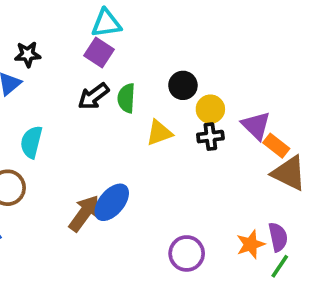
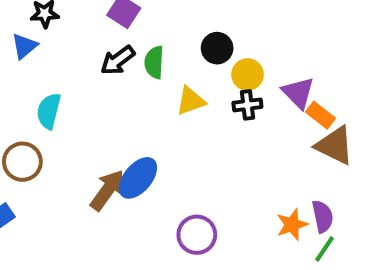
purple circle: (187, 253) -> (197, 235), moved

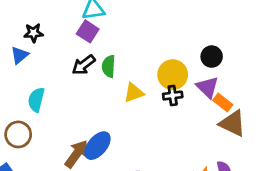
black circle: (217, 48) -> (212, 57), moved
yellow circle: (247, 74) -> (173, 75), size x1.4

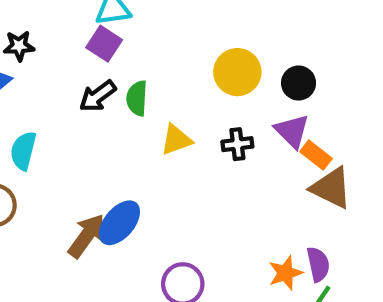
yellow circle: (173, 75) -> (237, 72), moved

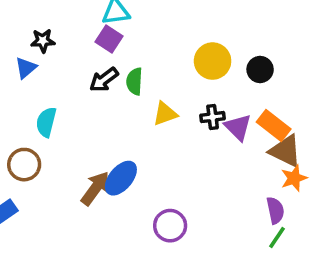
purple triangle: (292, 131) -> (238, 127), moved
orange rectangle: (316, 155) -> (274, 126), size x1.4
orange star: (285, 273) -> (294, 178), moved

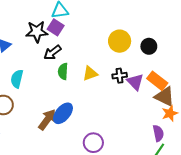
black star: (43, 41) -> (37, 32), moved, size x1.5
green semicircle: (134, 81) -> (63, 71), moved

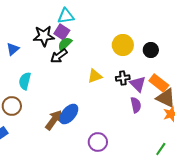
green semicircle: (63, 71) -> (65, 44), moved, turned 42
purple semicircle: (158, 133) -> (136, 105), moved

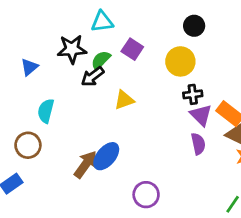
purple square: (62, 32) -> (132, 49), moved
black circle: (151, 50) -> (194, 26), moved
yellow triangle: (95, 76) -> (124, 100), moved
black cross: (123, 78) -> (193, 94), moved

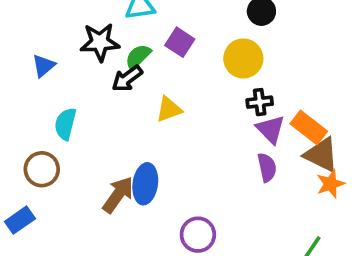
blue ellipse: (106, 156) -> (145, 184), turned -32

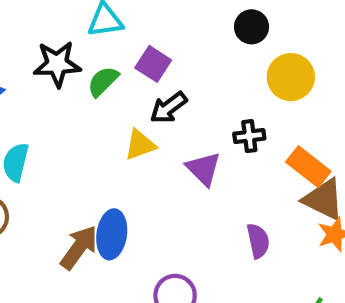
yellow circle: (243, 58) -> (291, 77), moved
black arrow: (127, 78) -> (169, 108), moved
purple triangle: (271, 129) -> (203, 169), moved
purple semicircle: (267, 167) -> (258, 241), moved

